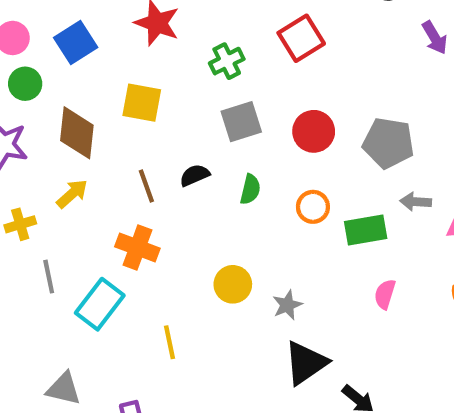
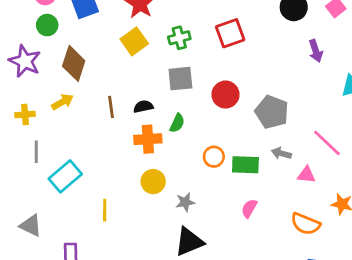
yellow square: (142, 103) -> (134, 41), moved, turned 32
orange circle: (313, 207) -> (214, 157), moved
orange cross: (137, 247) -> (148, 139), moved, turned -36

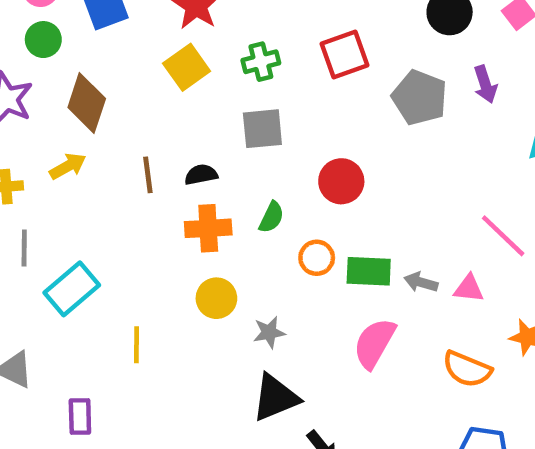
red circle: (225, 95) -> (341, 181), moved
gray pentagon: (272, 112) -> (420, 98), moved
green semicircle: (177, 123) -> (271, 217), moved
gray arrow: (281, 153) -> (421, 282), moved
pink semicircle: (249, 208) -> (374, 343), size x1.6

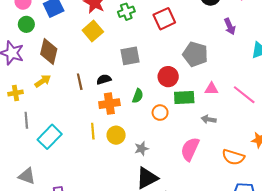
green cross: (261, 62) -> (126, 12), moved
gray pentagon: (420, 98) -> (195, 54), moved
green rectangle: (369, 271) -> (184, 98), moved
pink triangle: (469, 288) -> (211, 89), moved
yellow line: (136, 345) -> (93, 131), moved

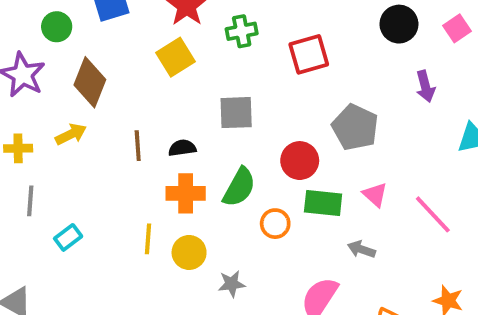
pink triangle: (211, 89) -> (375, 195), turned 32
green semicircle: (138, 96) -> (239, 187), size x1.5
cyan rectangle: (50, 137) -> (68, 237), size x0.6

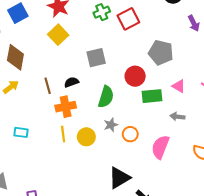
green cross: (242, 31) -> (102, 12), moved
orange cross: (186, 193) -> (66, 107), moved
orange circle: (275, 224) -> (130, 134), moved
cyan rectangle: (68, 237) -> (21, 132), moved, turned 56
gray star: (232, 284) -> (111, 125), moved

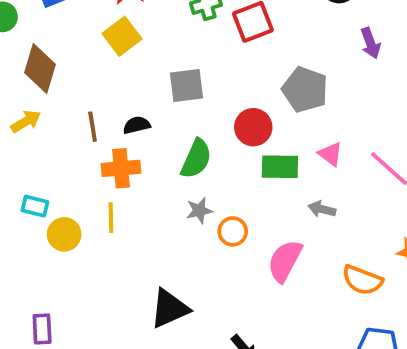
yellow circle: (86, 137) -> (64, 234), moved
black triangle: (119, 178) -> (169, 309), moved

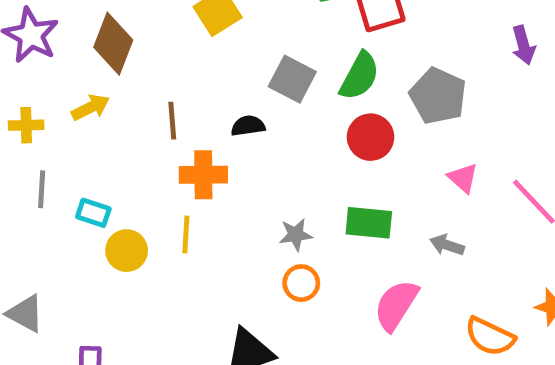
gray square: (186, 86) -> (292, 79), turned 30
black semicircle: (137, 125) -> (248, 126), moved
green semicircle: (196, 159) -> (359, 76), moved
green rectangle: (280, 167) -> (369, 223), moved
orange circle: (233, 231) -> (301, 283), moved

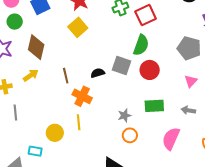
gray square: (292, 79) -> (122, 66), moved
gray pentagon: (438, 96) -> (189, 48), moved
orange cross: (203, 175) -> (82, 96), turned 36
pink triangle: (463, 178) -> (191, 81), turned 40
cyan rectangle: (93, 213) -> (35, 151), moved

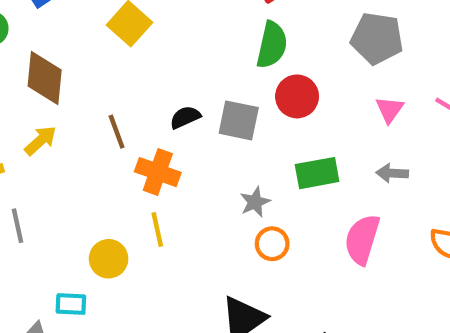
gray square: (122, 66) -> (239, 120), moved

